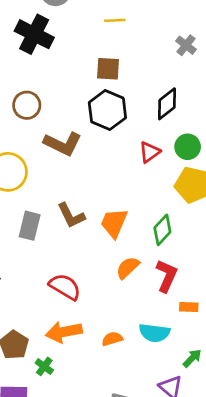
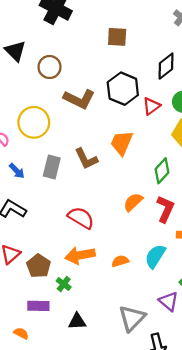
black hexagon: (107, 110) -> (123, 89), moved
orange trapezoid: (114, 223) -> (122, 143), moved
cyan semicircle: (154, 333) -> (155, 256), turned 115

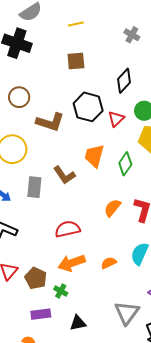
green diamond: (162, 171) -> (125, 164), moved
red semicircle: (81, 218) -> (68, 229), turned -35

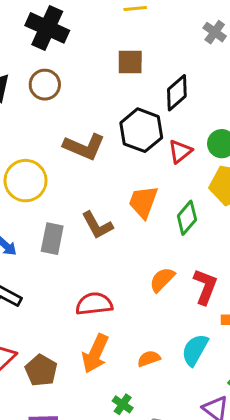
black diamond: (124, 81) -> (177, 93), moved
brown circle: (19, 97) -> (45, 85), moved
orange arrow: (72, 263) -> (95, 354), turned -52
green cross: (61, 291) -> (123, 404), moved

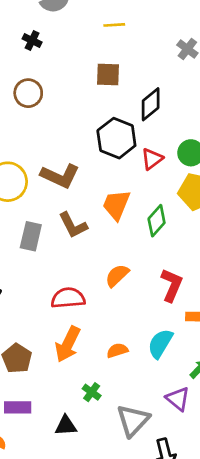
black cross: (47, 28) -> (32, 41), size x0.5
brown L-shape: (84, 147) -> (60, 176), moved
orange semicircle: (162, 280) -> (117, 276), moved

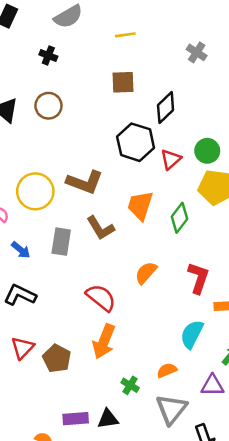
red semicircle: (68, 298) -> (101, 298), turned 48
orange semicircle: (117, 350) -> (167, 370), moved
purple triangle: (178, 399) -> (212, 385), turned -35
purple rectangle: (18, 407) -> (76, 419), moved

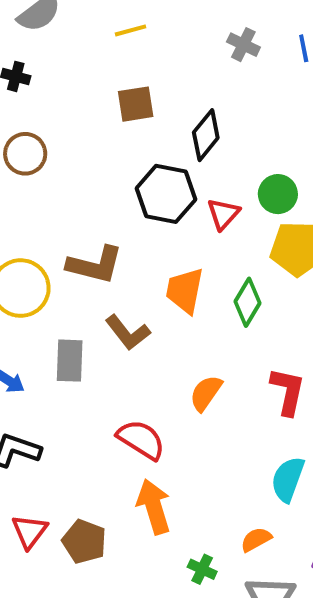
orange arrow: (104, 341) -> (154, 507), turned 148

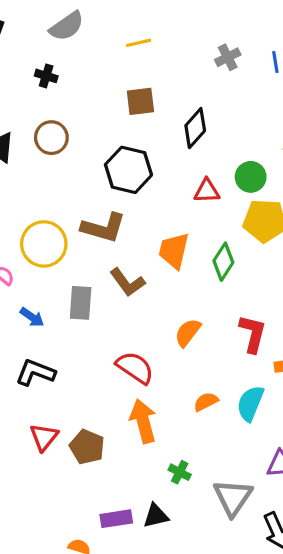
gray cross: (243, 45) -> (228, 57), turned 35
black hexagon: (166, 194) -> (128, 170), moved
red triangle: (223, 214) -> (207, 191), turned 44
orange semicircle: (256, 539) -> (206, 402), moved

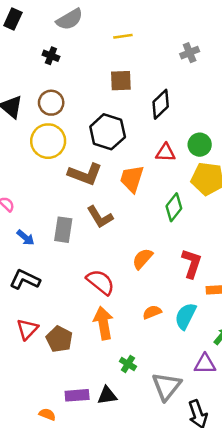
yellow circle: (44, 244) -> (48, 141), moved
orange trapezoid: (174, 251) -> (132, 179), moved

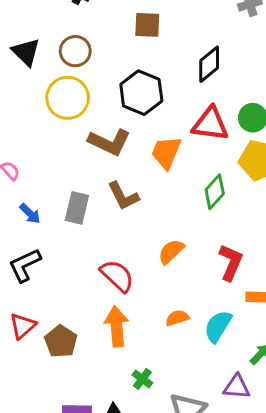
brown square: (121, 81) -> (147, 25), moved
red triangle: (166, 153) -> (210, 124), size x1.5
black L-shape: (25, 280) -> (25, 265), turned -56

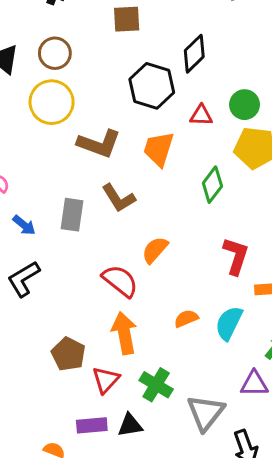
black hexagon: (141, 93) -> (152, 86), moved
red triangle: (210, 124) -> (201, 115), size x0.6
orange semicircle: (171, 252) -> (155, 250), moved
red triangle: (23, 326) -> (106, 380), moved
green cross: (142, 379) -> (156, 385), size x1.5

